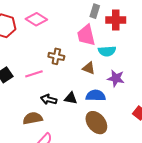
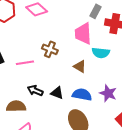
purple star: (116, 78) -> (108, 93), moved

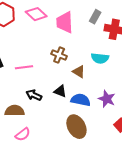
pink trapezoid: (83, 34) -> (65, 22), moved
brown cross: (50, 49) -> (59, 55), moved
black triangle: (57, 93) -> (60, 91), moved

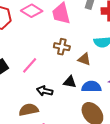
pink line: (24, 67) -> (30, 65), turned -30

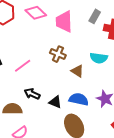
black triangle: (70, 82) -> (55, 102), moved

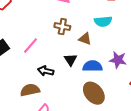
black triangle: (55, 102) -> (71, 60), moved, turned 48

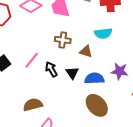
black arrow: (46, 71) -> (51, 69), moved, turned 49

